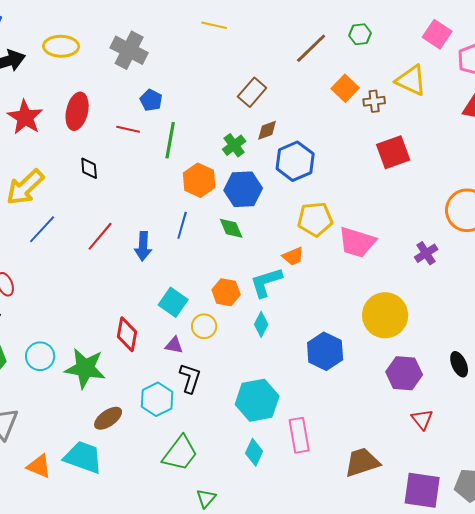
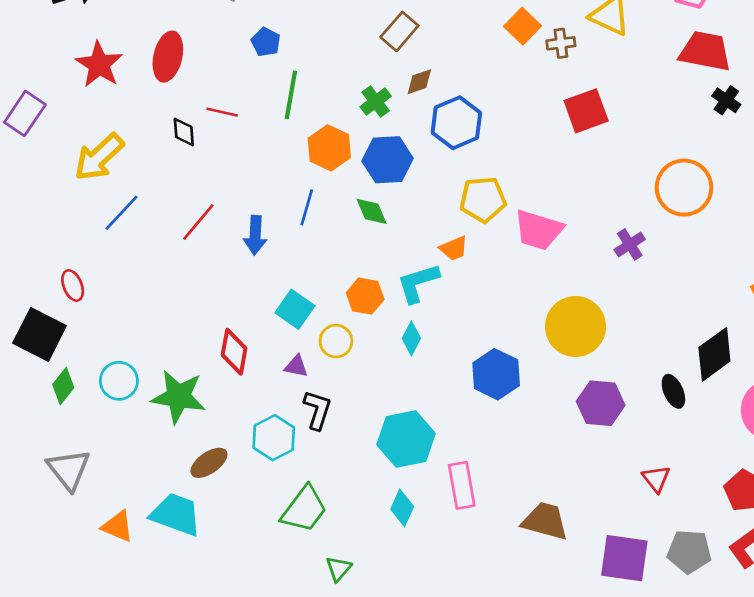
red line: (128, 129) -> (222, 112), moved
red triangle: (422, 419) -> (656, 479), moved
brown trapezoid: (362, 462) -> (545, 521), turned 33

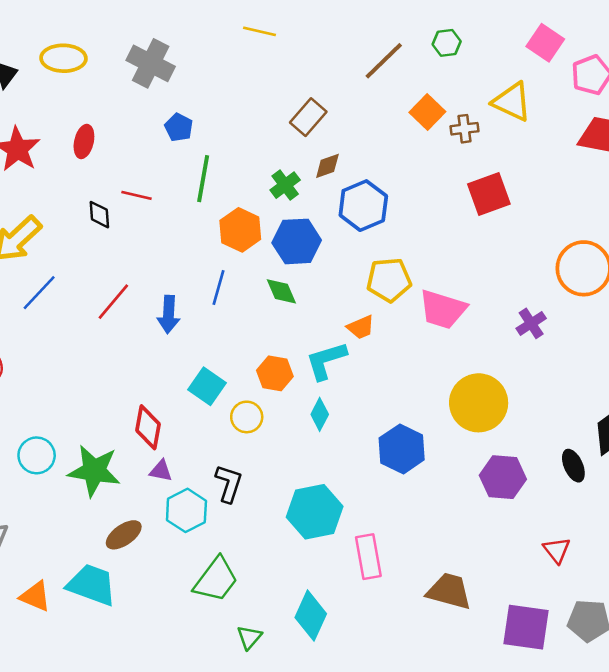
red ellipse: (168, 57) -> (84, 141), size x0.7
purple triangle: (296, 366) -> (161, 471), moved
cyan diamond: (402, 508) -> (311, 616), moved, size x1.4

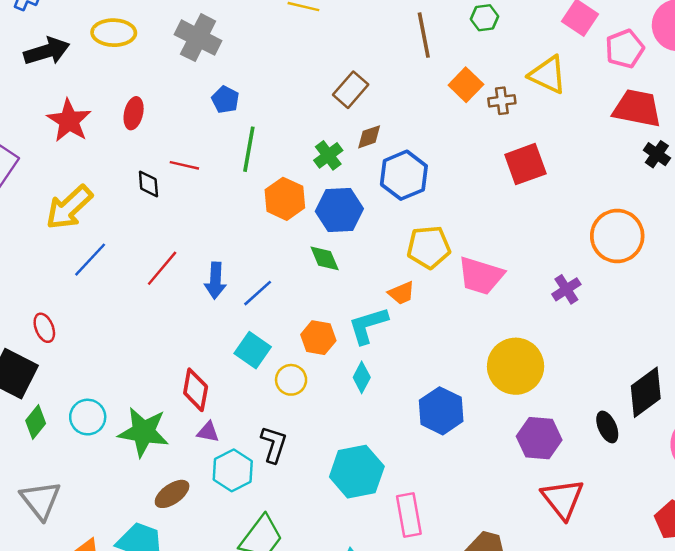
brown line: (384, 61) -> (424, 35), turned -57
blue line: (219, 288) -> (258, 293), moved, turned 32
red triangle: (557, 550) -> (563, 499), moved, size x1.6

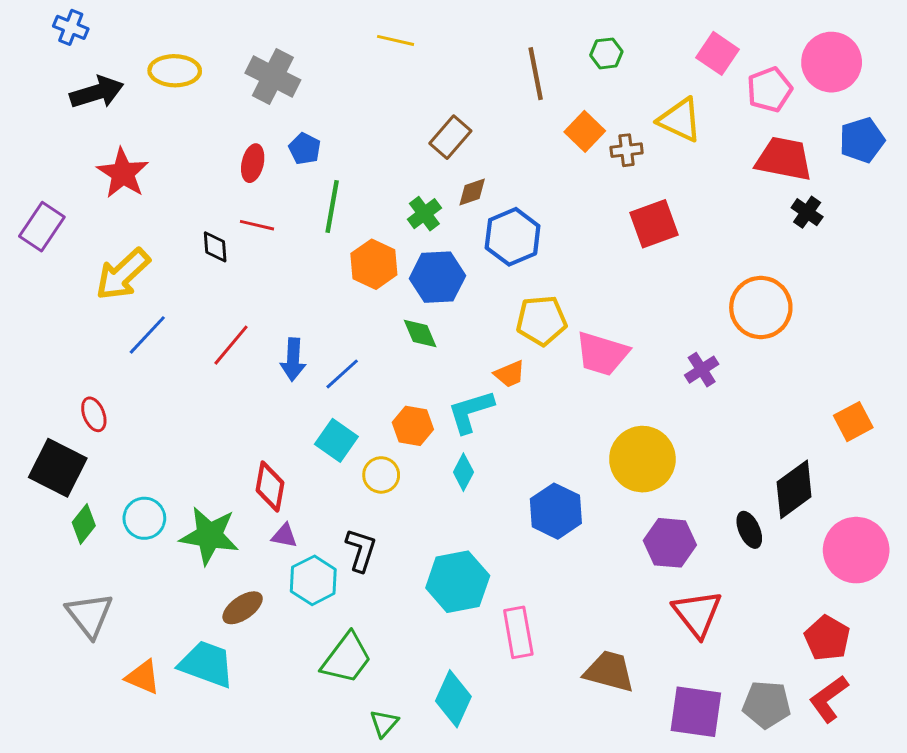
red ellipse: (134, 113) -> (253, 163), moved

